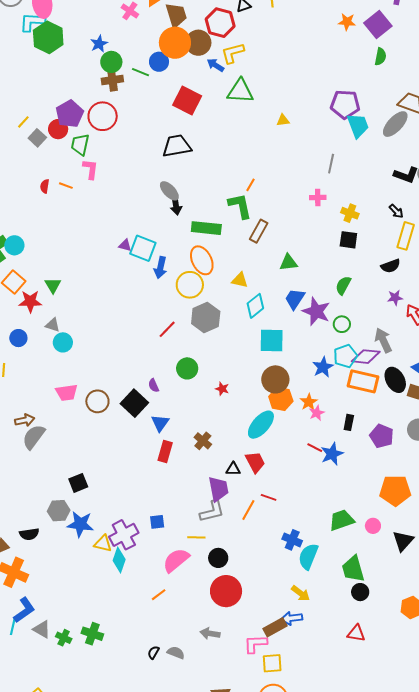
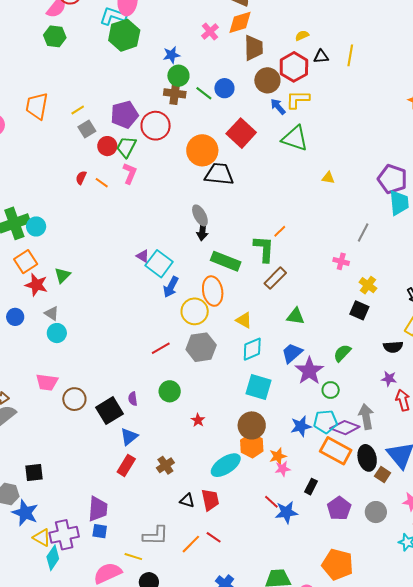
orange circle: (175, 43) -> (202, 150), moved
red circle: (58, 129) -> (107, 146), moved
purple trapezoid: (218, 489) -> (98, 509), moved

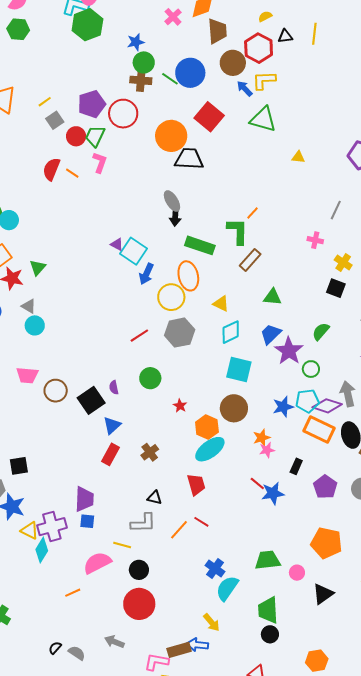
blue circle: (224, 88) -> (190, 73), size x1.5
red semicircle: (81, 178) -> (51, 169), size x1.6
orange hexagon: (252, 446) -> (207, 427), moved
black triangle: (187, 501) -> (154, 498), moved

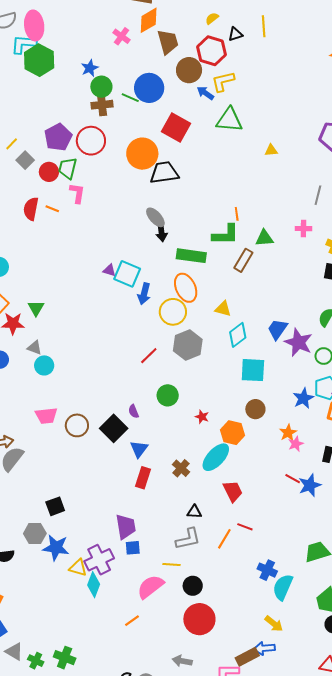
orange line: (252, 213) -> (237, 214), turned -40
green L-shape: (238, 231) -> (226, 235), turned 100
green triangle: (272, 297) -> (264, 238), moved
brown circle: (234, 408) -> (255, 409), size x0.7
cyan ellipse: (210, 449) -> (216, 457), moved

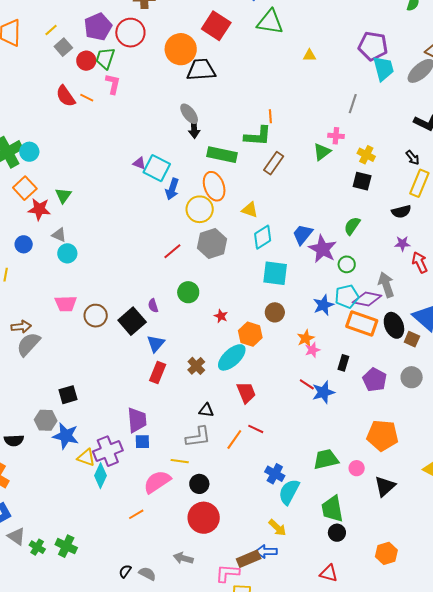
red semicircle: (31, 209) -> (66, 96), turned -50
green triangle: (264, 238) -> (322, 152), moved, turned -36

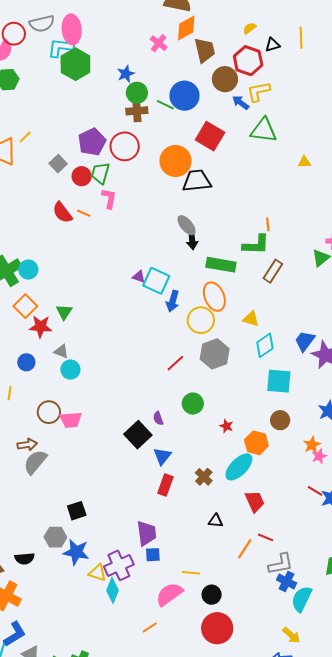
yellow line: (51, 30) -> (25, 137), moved
brown circle: (96, 316) -> (49, 412), moved
gray L-shape: (198, 437) -> (281, 564), moved

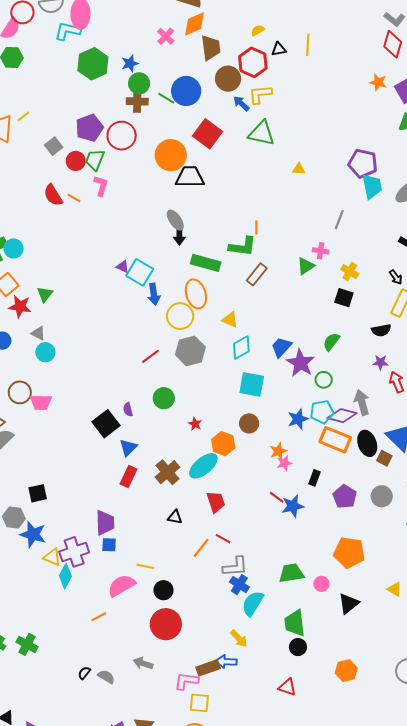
green hexagon: (75, 64) -> (93, 64), moved
blue arrow: (173, 301) -> (154, 294), turned -30
brown cross: (204, 477) -> (167, 472), size x1.4

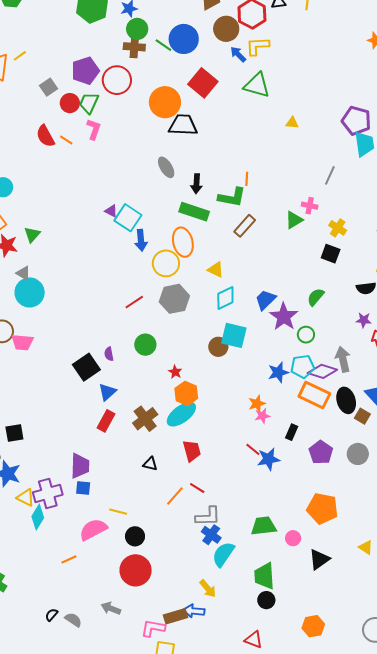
black arrow: (179, 235) -> (196, 184), moved
cyan circle: (45, 352) -> (30, 292), size x1.5
brown circle: (249, 423) -> (218, 347), moved
orange hexagon: (223, 444) -> (186, 393), moved

